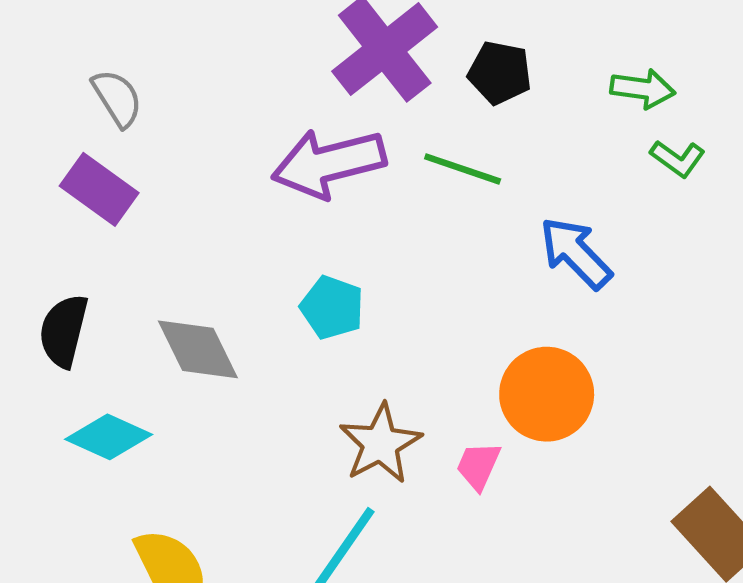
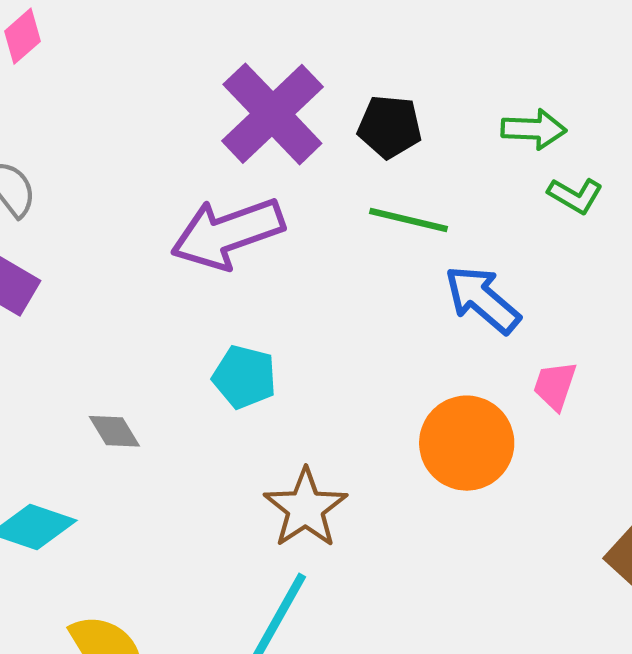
green line: (463, 169) -> (409, 220), moved
gray diamond: (198, 349) -> (114, 431), size x0.6
pink trapezoid: (478, 466) -> (555, 386), moved

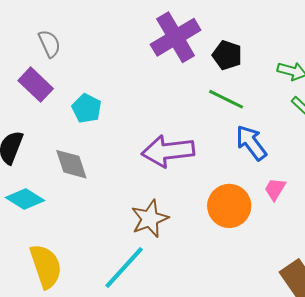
purple arrow: (227, 233) -> (168, 151), moved
cyan pentagon: (244, 377) -> (87, 108), moved
gray diamond: (114, 431) -> (71, 164), size x1.5

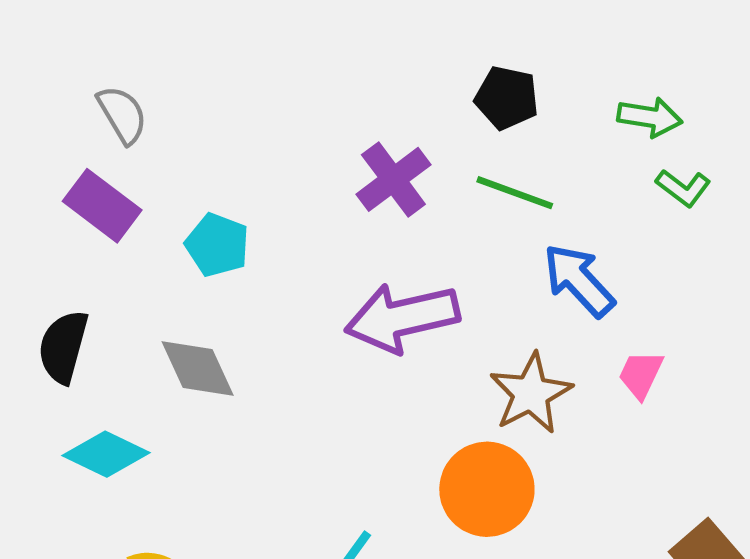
purple cross: (176, 37) -> (393, 179), moved, size x0.7
orange circle: (229, 206) -> (487, 489), moved
brown star: (150, 219) -> (531, 393), moved

